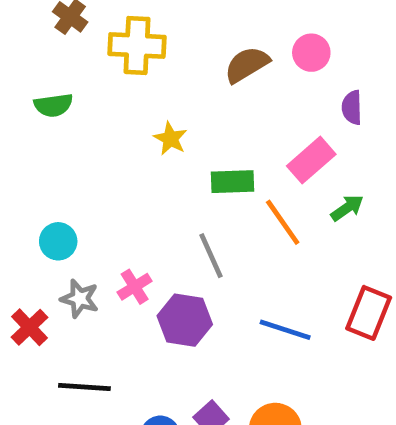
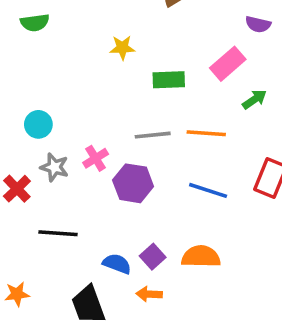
purple semicircle: (352, 108) -> (258, 24), turned -75
yellow star: (170, 139) -> (122, 48), turned -30
orange line: (283, 222) -> (206, 133), moved, turned -51
gray line: (211, 256) -> (153, 135), turned -72

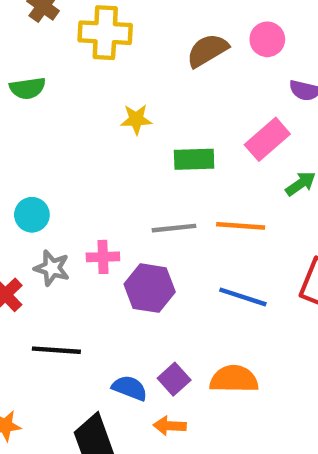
pink cross: (96, 158) -> (103, 257), turned 30

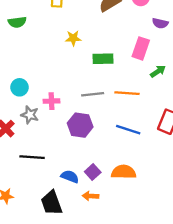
pink rectangle: (267, 139) -> (141, 48), turned -30
pink cross: (103, 257) -> (52, 101), moved

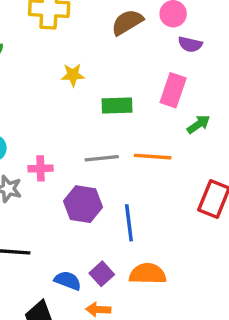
purple semicircle: (160, 23) -> (190, 44), moved
blue line: (128, 130) -> (129, 223), moved, turned 65

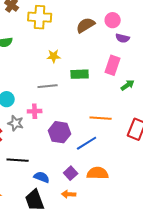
orange line: (153, 157) -> (101, 118), moved
gray line: (102, 158) -> (48, 86), moved
blue line: (129, 223) -> (87, 143), turned 65
blue semicircle: (68, 281) -> (42, 177), moved

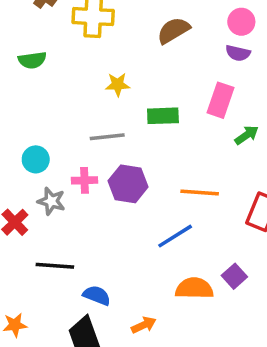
pink circle: (113, 20) -> (241, 22), moved
purple hexagon: (60, 132) -> (128, 184), moved
purple square: (71, 173) -> (234, 276), moved
orange arrow: (69, 194) -> (144, 325), turned 152

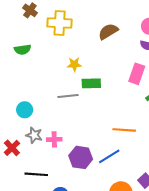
green rectangle: (163, 116) -> (91, 83), moved
pink cross: (85, 180) -> (54, 139), moved
purple hexagon: (128, 184) -> (81, 157), moved

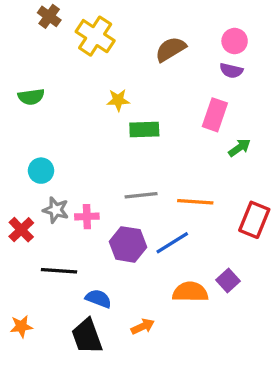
yellow cross: (60, 23) -> (95, 36), turned 30
green semicircle: (23, 49) -> (31, 97), moved
gray line: (68, 96) -> (141, 195), moved

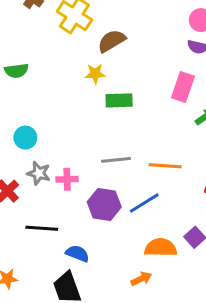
brown semicircle: (171, 49) -> (112, 41), moved
orange arrow: (143, 326) -> (141, 279), moved

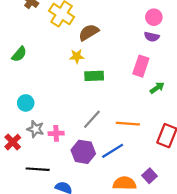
green semicircle: (16, 71) -> (19, 54), turned -42
gray line: (116, 160) -> (92, 119), turned -42

